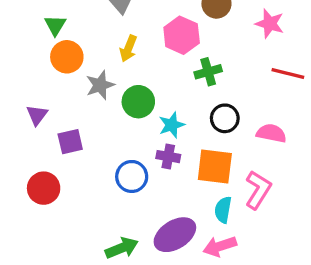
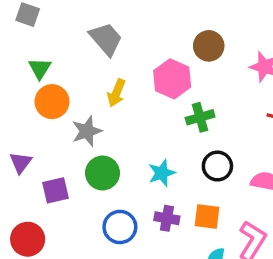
green circle: (138, 102) -> (102, 173), moved
purple cross: (168, 157) -> (167, 218), moved
orange square: (215, 167) -> (207, 217), size x0.7

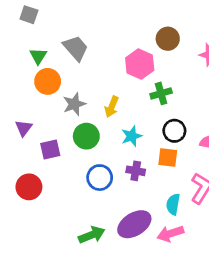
gray trapezoid: (106, 39) -> (76, 48), moved
yellow arrow: (116, 93) -> (112, 107), moved
orange square: (207, 217) -> (168, 157), moved

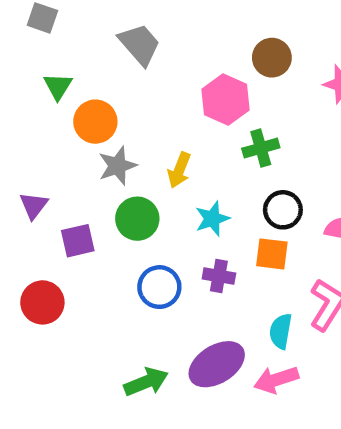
gray trapezoid: (76, 48) -> (140, 44), moved
orange circle: (48, 81) -> (95, 122), moved

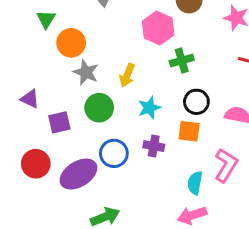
gray star: (117, 166) -> (86, 72), turned -30
purple triangle: (34, 205) -> (30, 99), turned -42
purple ellipse: (217, 364) -> (79, 174), moved

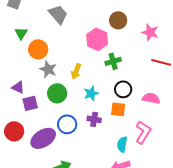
purple triangle: (30, 99) -> (18, 87), moved

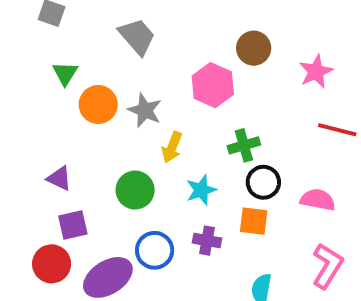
pink star: (150, 32) -> (316, 71), turned 30
green cross: (113, 61) -> (244, 145), moved
gray star: (48, 69) -> (145, 110), moved
purple square: (30, 103) -> (73, 225), moved
pink L-shape: (143, 132) -> (328, 266), moved

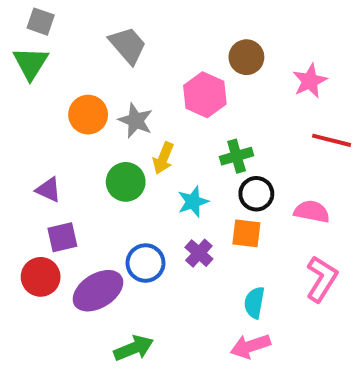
green triangle: (65, 73) -> (31, 63), moved, size x1.4
green circle: (135, 190) -> (126, 182), moved
purple cross: (207, 241) -> (199, 253), turned 32

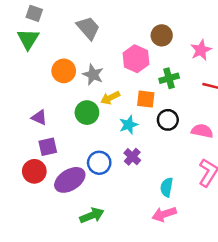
green cross: (237, 156) -> (169, 78), moved
yellow arrow: (163, 158) -> (110, 98), turned 42
orange square: (246, 233) -> (146, 99), moved

